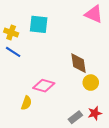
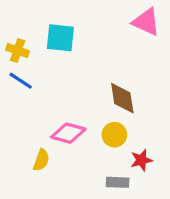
yellow circle: (91, 83) -> (114, 135), moved
red star: (95, 113) -> (141, 160), moved
gray rectangle: (75, 117) -> (118, 182), turned 40

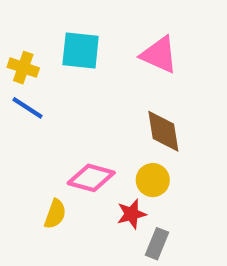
pink triangle: (146, 22) -> (159, 55), moved
red star: (141, 160) -> (132, 214), moved
gray rectangle: (118, 182) -> (157, 244), turned -70

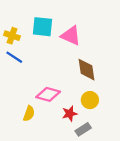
pink triangle: (159, 55) -> (71, 36), moved
yellow circle: (153, 180) -> (90, 100), moved
gray rectangle: (157, 244) -> (83, 129), turned 35

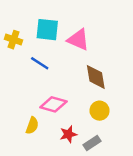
blue line: (14, 57) -> (40, 63), moved
red star: (70, 114) -> (68, 134), moved

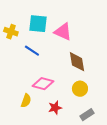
gray rectangle: (92, 143) -> (87, 115), moved

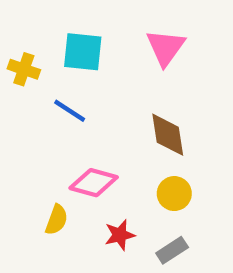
pink triangle: (63, 32) -> (166, 47), moved, turned 42
gray rectangle: (87, 115) -> (172, 250), moved

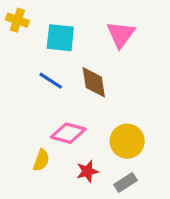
yellow cross: (24, 69) -> (17, 20), moved
brown diamond: (168, 135) -> (94, 82), moved
yellow circle: (174, 194) -> (127, 141), size x1.4

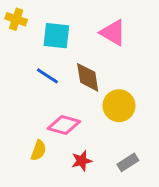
pink triangle: (121, 35) -> (113, 33), turned -36
yellow circle: (127, 141) -> (119, 106), moved
gray rectangle: (126, 182) -> (128, 162), moved

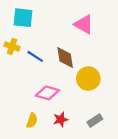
yellow cross: (16, 19) -> (12, 46), moved
cyan square: (56, 36) -> (23, 18), moved
yellow semicircle: (38, 150) -> (32, 121), moved

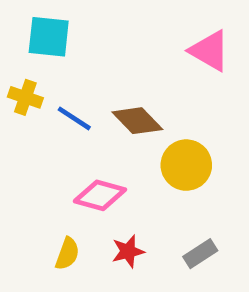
pink triangle: (84, 24) -> (210, 51), moved
brown diamond: (65, 58) -> (137, 121), turned -35

